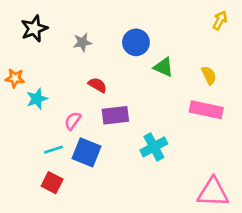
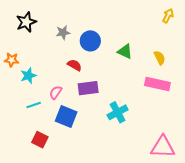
blue circle: (136, 42) -> (90, 41), moved
cyan line: (53, 150) -> (34, 105), moved

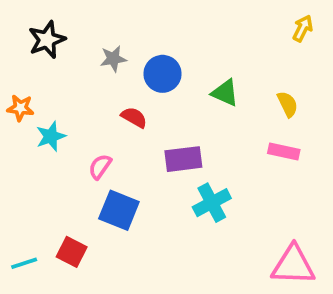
pink rectangle: (157, 84) -> (284, 151), size x0.7
purple rectangle: (88, 88) -> (183, 159), moved
cyan line: (34, 105) -> (24, 263), moved

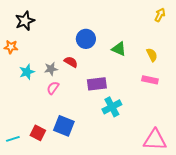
gray star: (113, 59) -> (51, 69), moved
orange star: (20, 108) -> (11, 47), moved
blue square: (119, 210) -> (64, 126), moved

